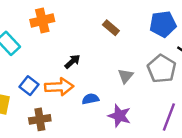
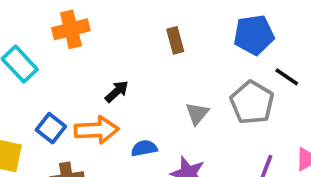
brown rectangle: (111, 28) -> (175, 40), turned 35

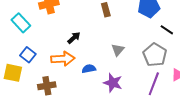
gray pentagon: (252, 102) -> (155, 55), moved
blue square: (51, 128) -> (28, 55), moved

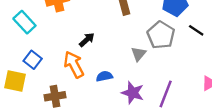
gray pentagon: (155, 55) -> (161, 35), moved
orange arrow: (63, 59) -> (74, 64), turned -115
purple line: (154, 84) -> (166, 94), moved

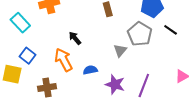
black arrow: (87, 40) -> (75, 38), turned -88

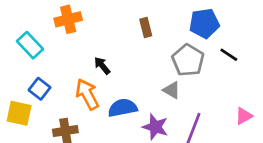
gray triangle: (120, 50) -> (172, 90), moved, turned -40
blue semicircle: (90, 70) -> (123, 108), size x1.5

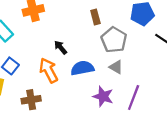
gray pentagon: (188, 60) -> (114, 40), moved
blue semicircle: (123, 108) -> (82, 68), moved

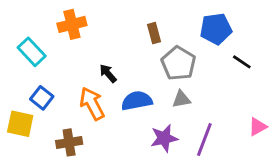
gray triangle: (116, 67) -> (181, 99), turned -40
purple star: (103, 96) -> (164, 138), turned -30

